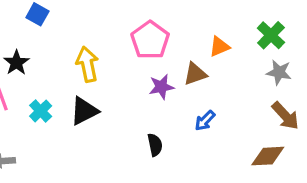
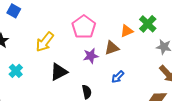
green cross: (271, 35) -> (148, 24), moved
yellow arrow: (87, 64) -> (45, 42), turned -130
black triangle: (84, 111) -> (59, 72), moved

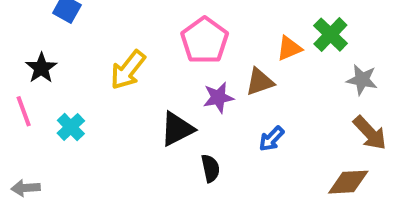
black triangle: (59, 72) -> (177, 129), moved

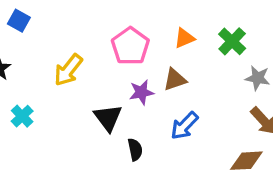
orange triangle: (289, 48) -> (184, 38), moved
black triangle: (177, 129) -> (108, 118), turned -40
blue arrow: (271, 139) -> (184, 126), size x1.4

